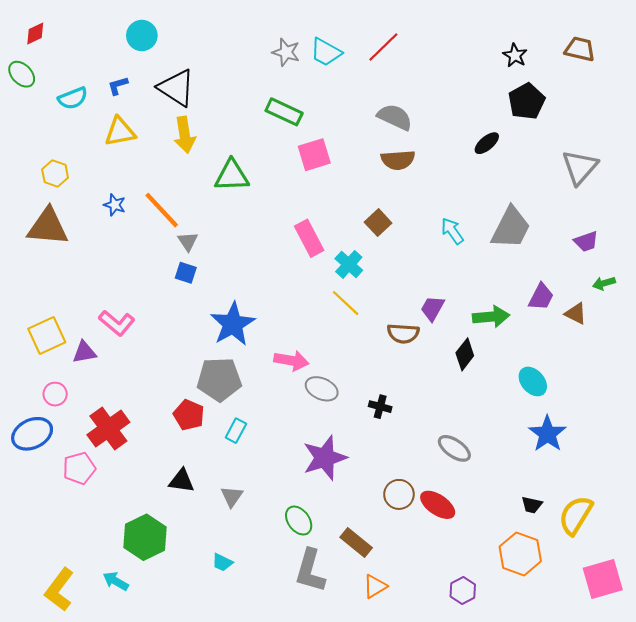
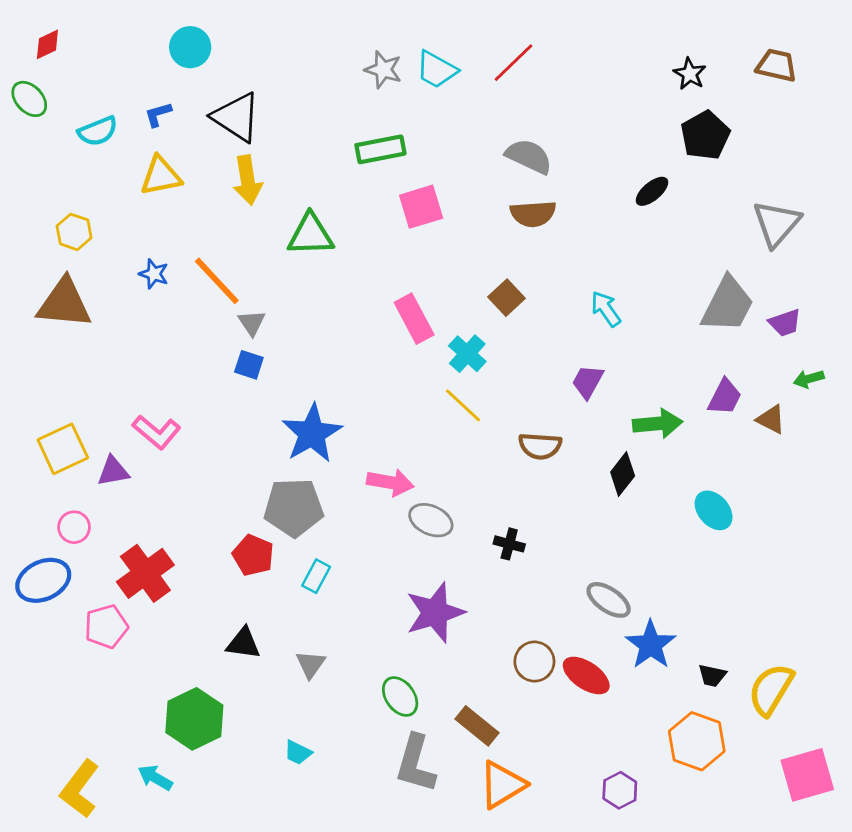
green rectangle: (284, 112) -> (380, 149), turned -36
gray trapezoid: (511, 228) -> (728, 305), moved
purple trapezoid: (432, 308) -> (588, 382), moved
blue star: (547, 434) -> (651, 645), moved
orange triangle: (375, 586) -> (502, 785), size x1.5

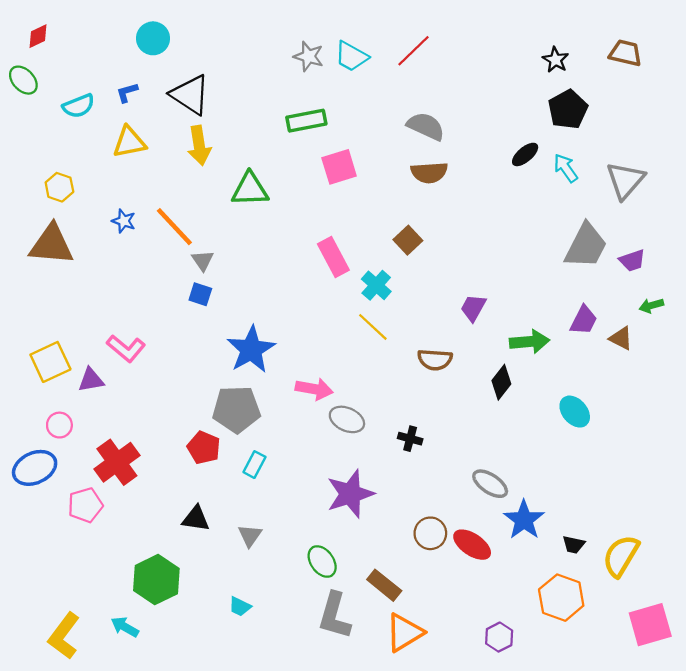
cyan arrow: (606, 309) -> (566, 168), moved

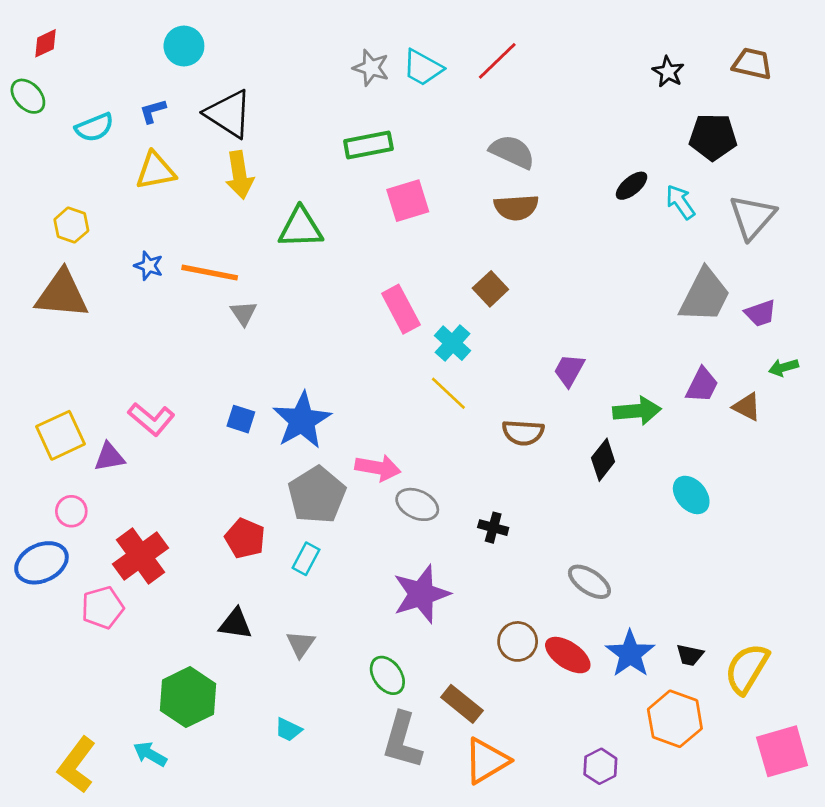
black pentagon: (568, 109) -> (713, 137), moved, turned 30
orange line: (174, 227) -> (210, 273), turned -36
blue square: (200, 294) -> (241, 419), moved
gray pentagon: (236, 409) -> (317, 495), moved, turned -30
blue star: (524, 520) -> (630, 654), moved

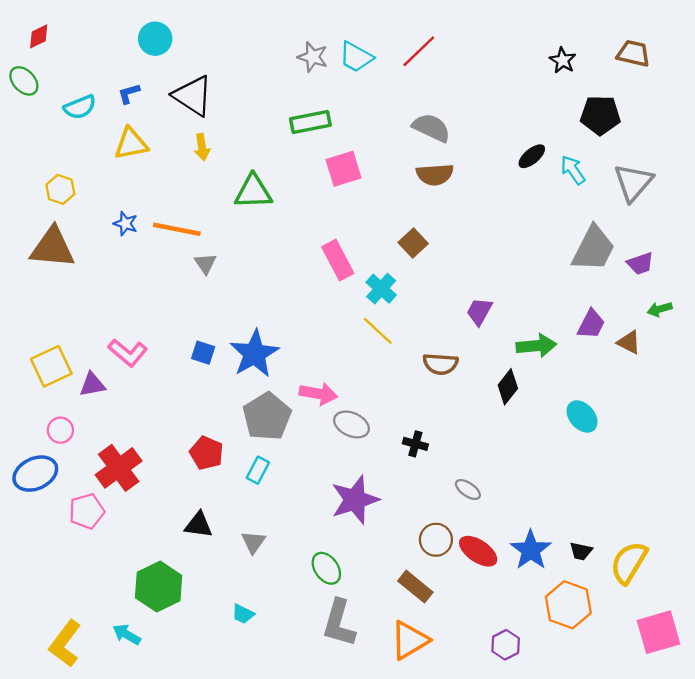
yellow arrow: (240, 175) -> (202, 147), size x0.7
gray ellipse: (589, 582) -> (468, 490), moved, size x0.7
brown rectangle: (462, 704) -> (415, 587), moved

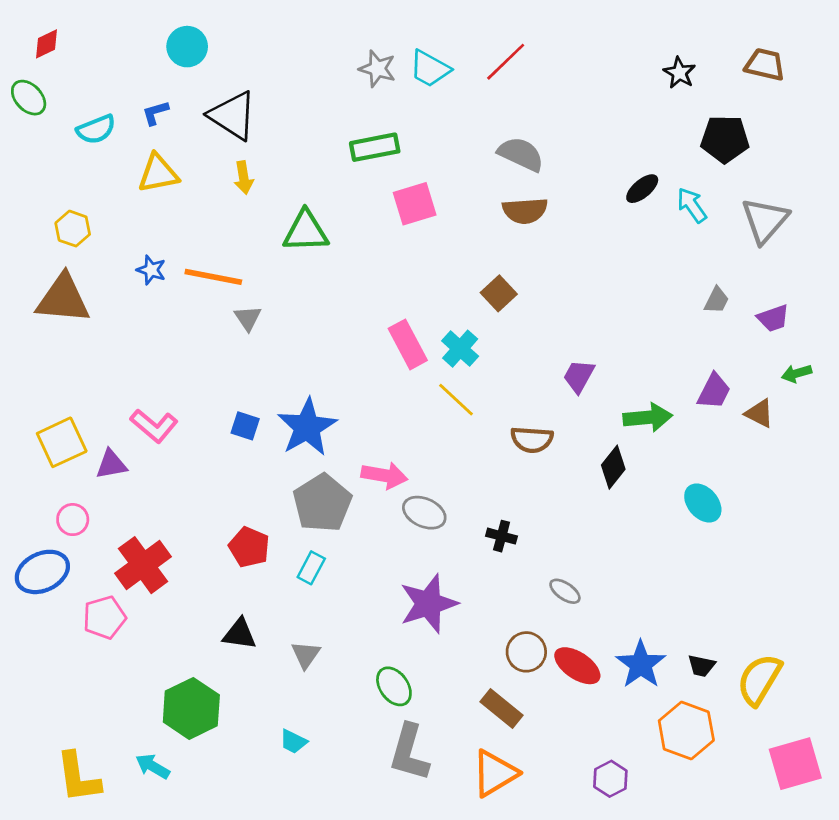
gray trapezoid: (593, 249) -> (717, 300), size x0.5
pink rectangle: (338, 260) -> (408, 344), moved
yellow L-shape: (65, 644) -> (78, 777), turned -45

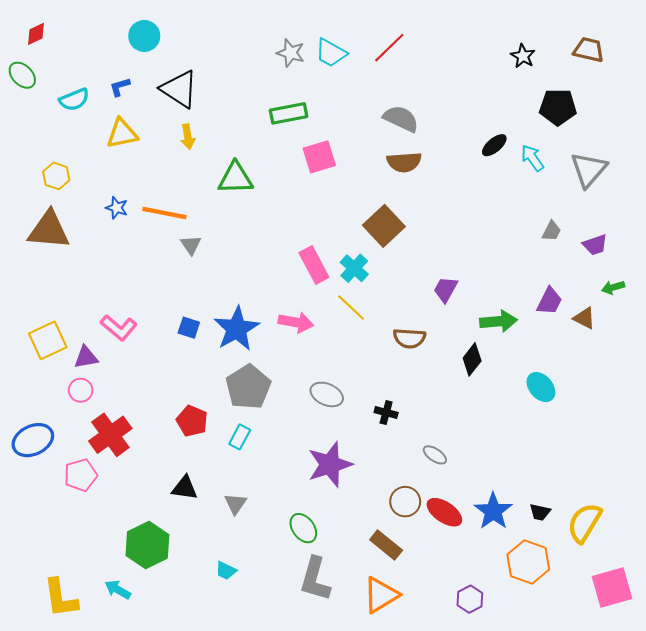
brown square: (499, 293) -> (384, 226), size x1.5
pink arrow: (384, 475) -> (296, 322), moved
pink circle: (73, 520) -> (81, 390), moved

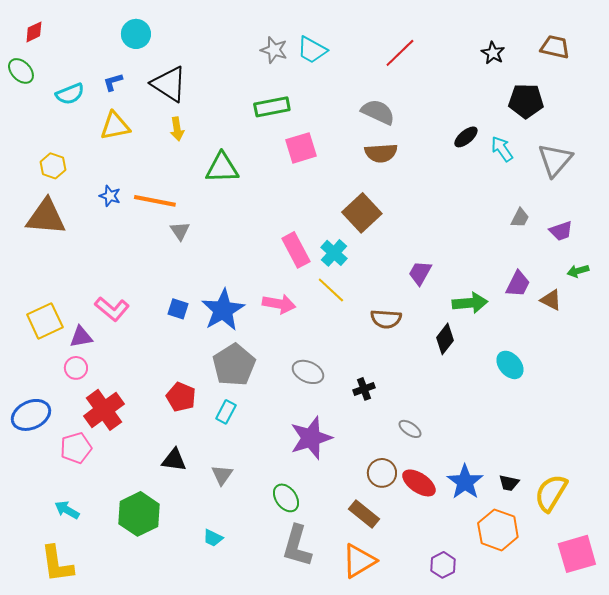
red line: (389, 48) -> (400, 53), moved
black cross: (386, 412) -> (364, 389), turned -35
cyan arrow: (118, 590) -> (67, 510), moved

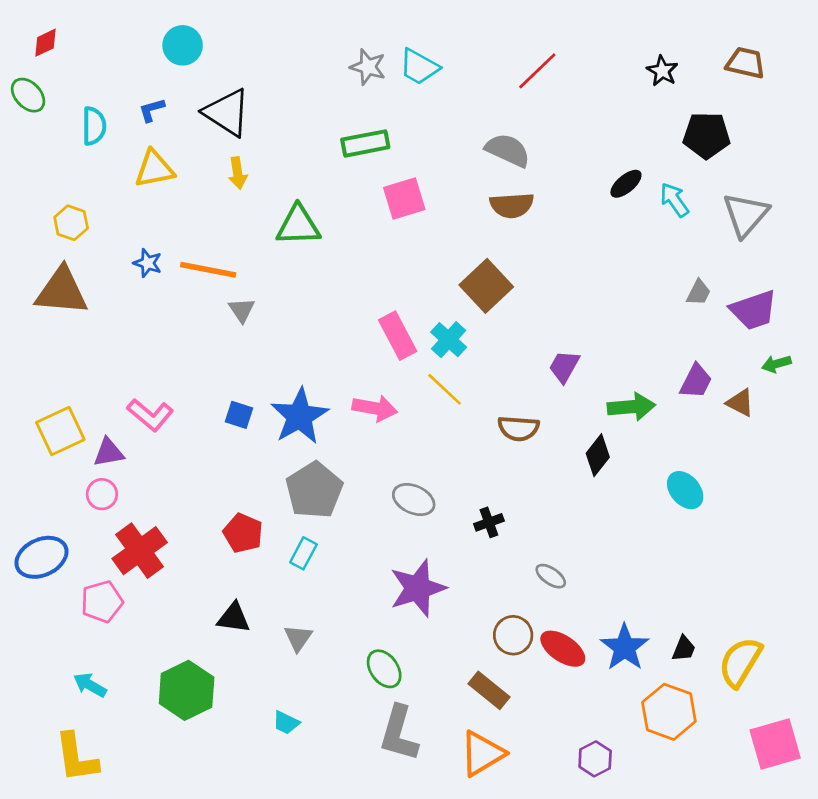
cyan semicircle: (70, 94) -> (94, 126), turned -68
purple trapezoid: (561, 231) -> (754, 310), size x1.5
black trapezoid: (509, 483) -> (684, 649), turned -80

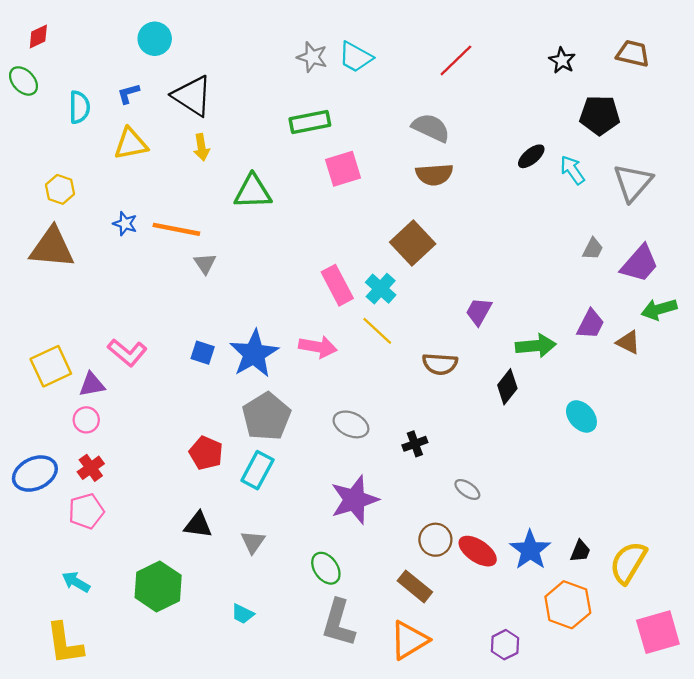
purple trapezoid: (754, 310) -> (640, 264), turned -30
green arrow: (776, 364) -> (659, 309), size x1.4
red cross: (140, 551) -> (91, 468), moved, size x0.6
cyan rectangle: (303, 553) -> (257, 470), size x1.4

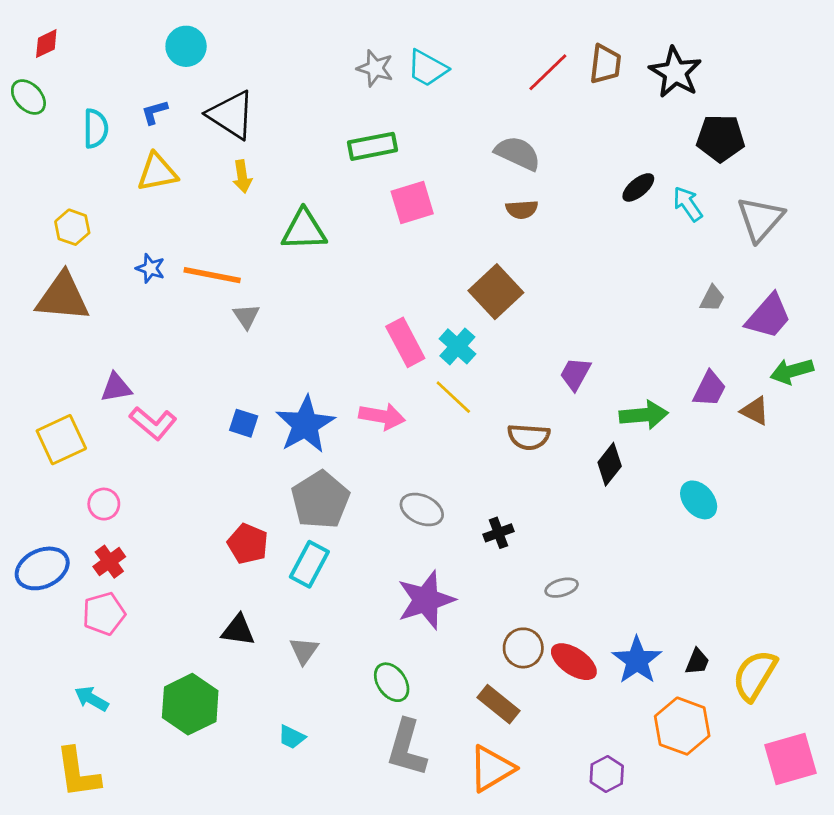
brown trapezoid: (633, 54) -> (605, 64), moved, turned 84
black star: (562, 60) -> (675, 72), size x1.6
brown semicircle: (434, 175) -> (522, 209), size x0.7
purple triangle: (92, 385) -> (116, 388), moved
gray ellipse: (467, 489) -> (562, 588), turned -50

